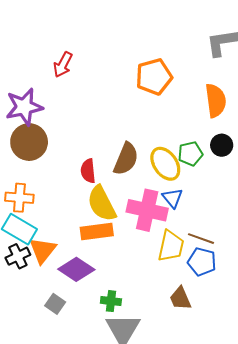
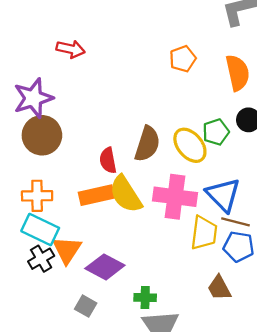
red arrow: (63, 65) -> (71, 49), turned -100
orange pentagon: (154, 77) -> (183, 59), moved, size x0.7
blue triangle: (172, 198) -> (223, 195), moved, size x1.6
orange rectangle: (97, 231) -> (96, 195), moved

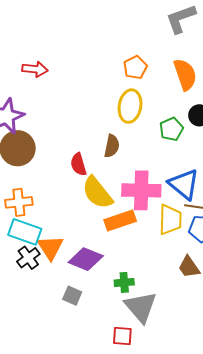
brown semicircle: (147, 144) -> (112, 146), size x0.7
yellow ellipse: (190, 145) -> (130, 106), moved, turned 56
orange rectangle: (96, 195) -> (120, 221), moved

